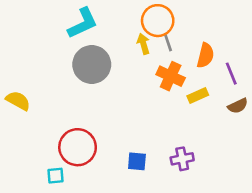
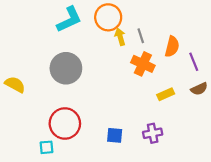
orange circle: (158, 21) -> (108, 17), moved
gray circle: (92, 64) -> (66, 68), moved
yellow rectangle: (198, 96) -> (166, 94), moved

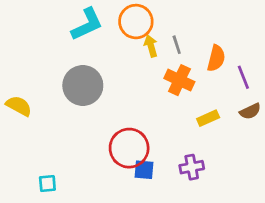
red circle: (65, 123) -> (129, 148), moved
cyan square: (46, 147) -> (47, 183), moved

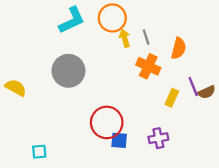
purple line: (243, 77) -> (193, 87), moved
yellow rectangle: (208, 118) -> (172, 98), turned -42

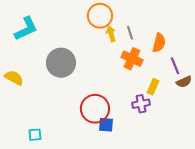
cyan L-shape: (72, 20) -> (26, 29), moved
purple line: (193, 87) -> (175, 66), moved
purple cross: (158, 138) -> (141, 104), moved

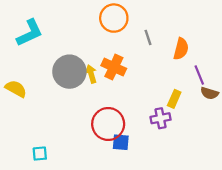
yellow arrow: (111, 34) -> (91, 74), moved
orange cross: (132, 59) -> (114, 67), moved
brown semicircle: (184, 82) -> (209, 93), turned 42

